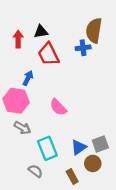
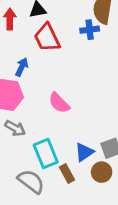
gray semicircle: (35, 171) -> (31, 181), size x1.5
brown rectangle: (72, 176) -> (67, 173), moved

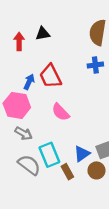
blue cross: (90, 30) -> (95, 65), moved
red trapezoid: (47, 38) -> (50, 76), moved
gray semicircle: (31, 181) -> (29, 165), moved

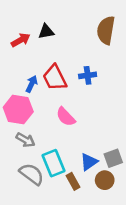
red arrow: (19, 41) -> (21, 40), turned 60
blue cross: (95, 65) -> (88, 75), moved

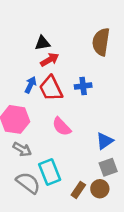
red arrow: (21, 40) -> (50, 60), moved
blue arrow: (32, 84) -> (31, 85), moved
blue triangle: (89, 162) -> (105, 141), moved
brown rectangle: (73, 181) -> (78, 190), moved, turned 63

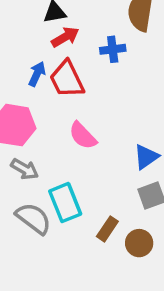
blue cross: (83, 86) -> (113, 49), moved
brown circle: (100, 189) -> (139, 243), moved

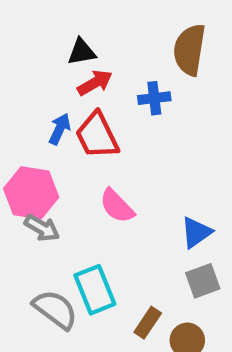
gray arrow: (25, 169) -> (42, 228), moved

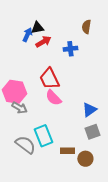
brown semicircle: (190, 50) -> (86, 27), size x0.6
blue arrow: (60, 129) -> (27, 35), moved
red trapezoid: (97, 136) -> (49, 79), moved
brown rectangle: (148, 323) -> (67, 151), turned 56

